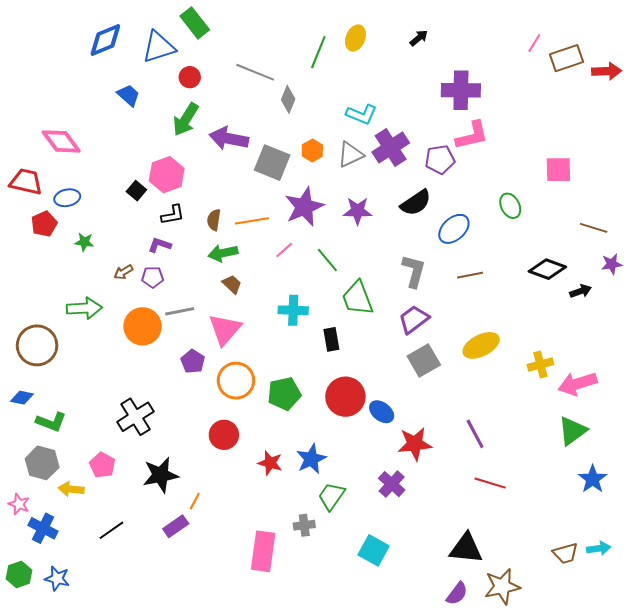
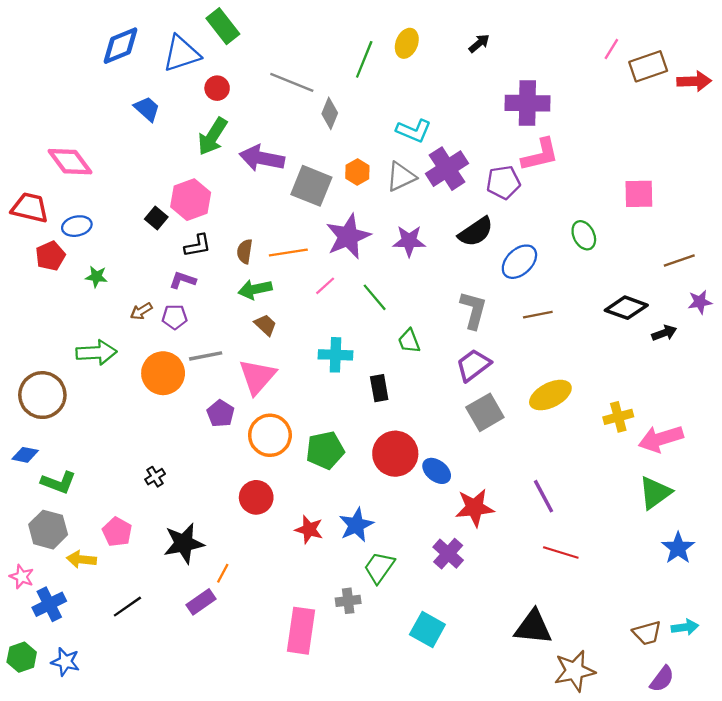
brown line: (594, 228) -> (679, 261), turned -36
green trapezoid: (358, 298) -> (409, 341), size x0.6
black cross: (135, 417) -> (155, 477), size x0.5
blue cross: (43, 528) -> (49, 604), turned 36
purple semicircle: (457, 594) -> (662, 679), moved

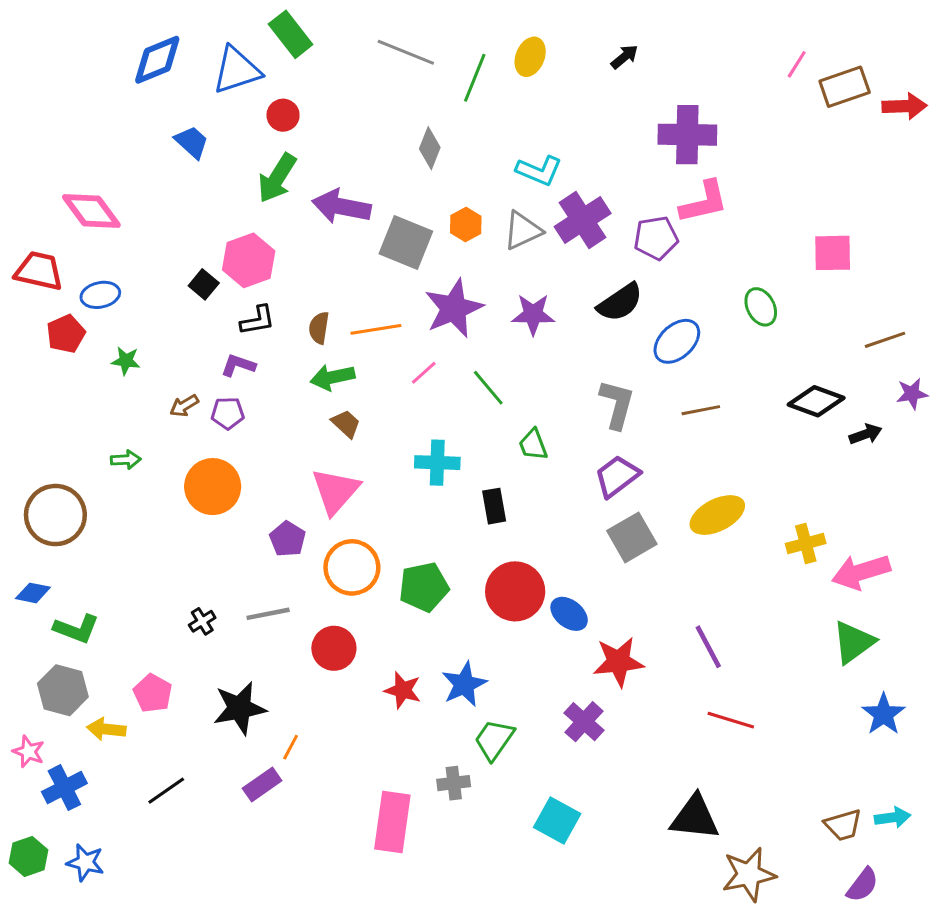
gray line: (292, 82) -> (406, 52), moved
green arrow: (96, 353) -> (126, 460), size x0.6
gray line: (206, 356) -> (268, 614), moved

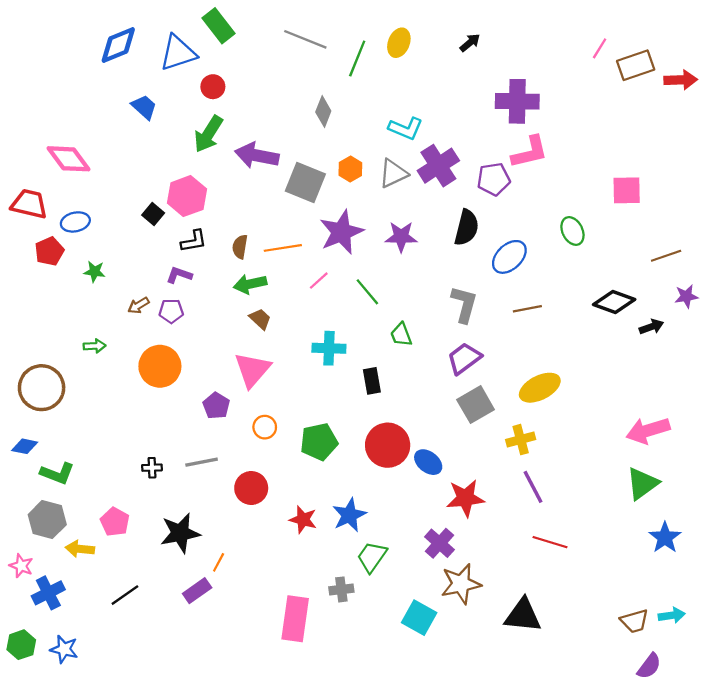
black semicircle: (620, 302) -> (467, 228), turned -42
yellow cross: (806, 543) -> (521, 440), moved
orange circle: (352, 567) -> (265, 427), size x0.6
black cross: (202, 621) -> (152, 468), turned 30
brown star: (749, 874) -> (461, 584), moved

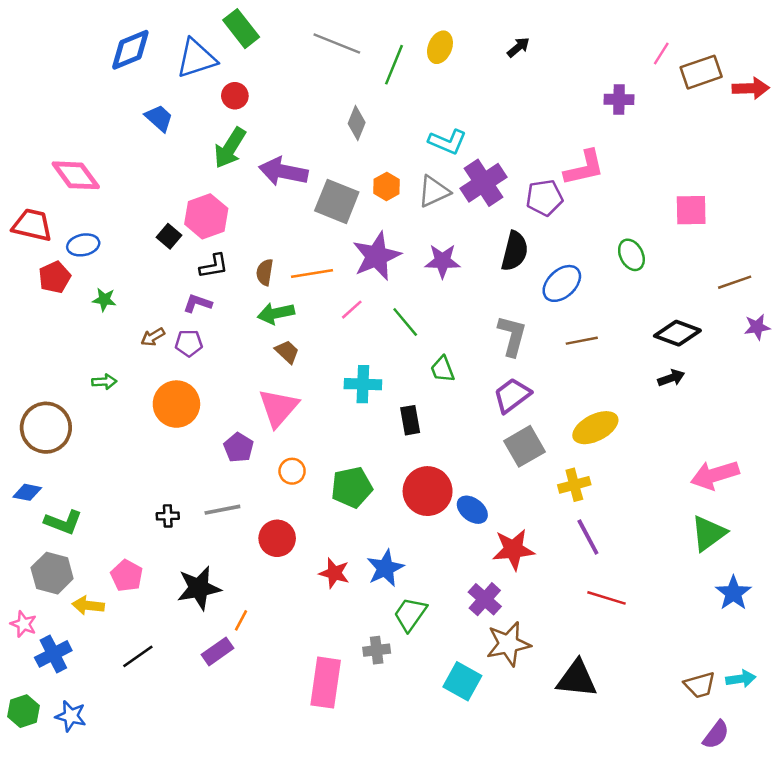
purple cross: (517, 101) -> (619, 99), moved, size x0.6
black arrow: (651, 327) -> (671, 378), moved

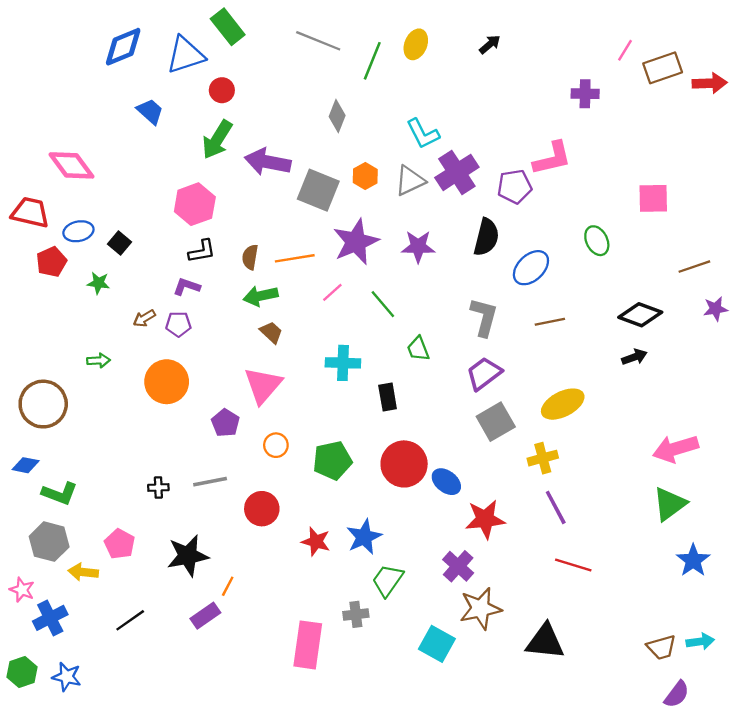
cyan L-shape: (447, 142) -> (423, 134), turned 40
black square: (169, 236) -> (120, 243), moved

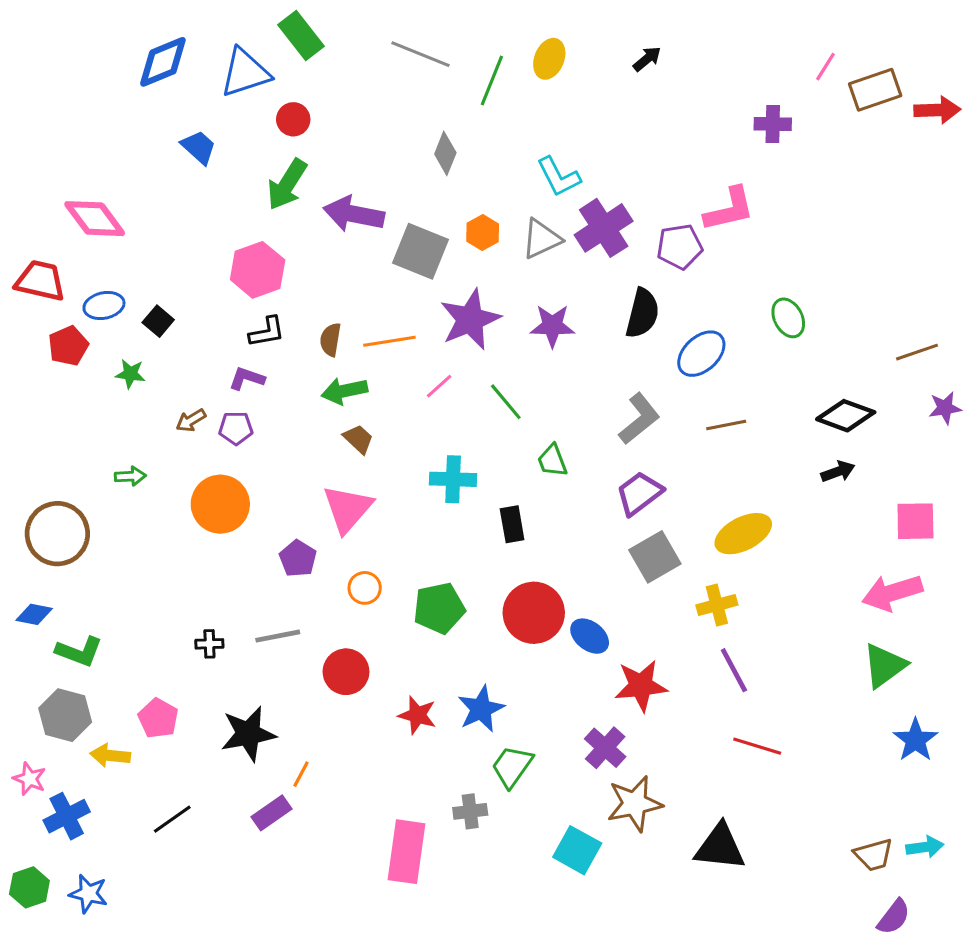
pink square: (653, 198) -> (915, 521), moved
gray L-shape: (484, 317) -> (639, 419), turned 36

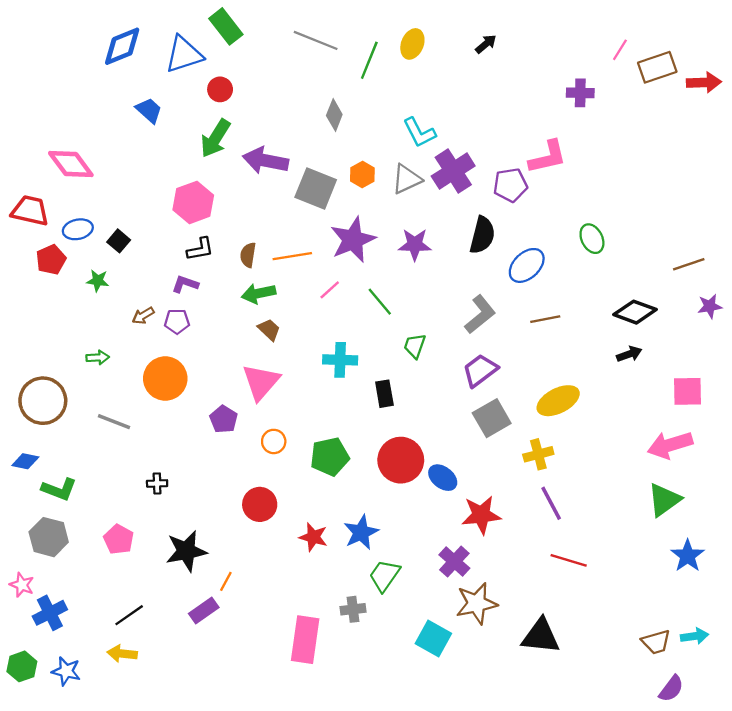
green trapezoid: (552, 461) -> (415, 346), turned 40
gray line: (278, 636) -> (114, 422), moved, turned 32
yellow arrow: (110, 756) -> (122, 654), moved

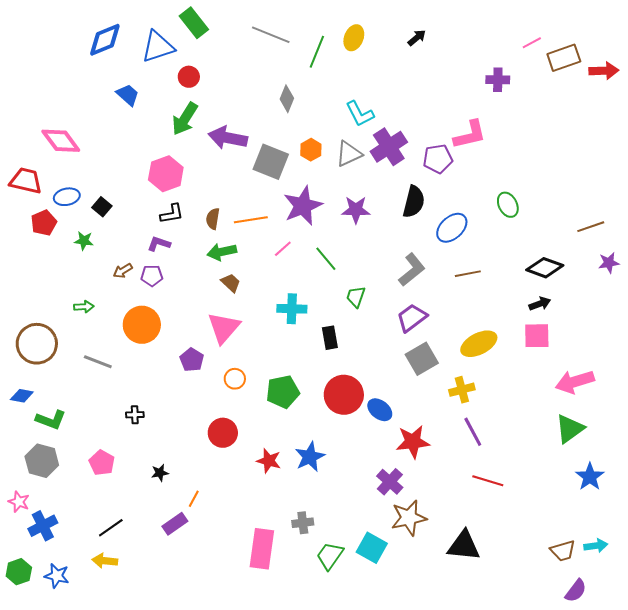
pink line: (620, 50) -> (532, 43), turned 30
pink square: (688, 391) -> (537, 336), moved
black star: (186, 551) -> (160, 473), size x0.5
green trapezoid: (384, 576) -> (330, 556), moved

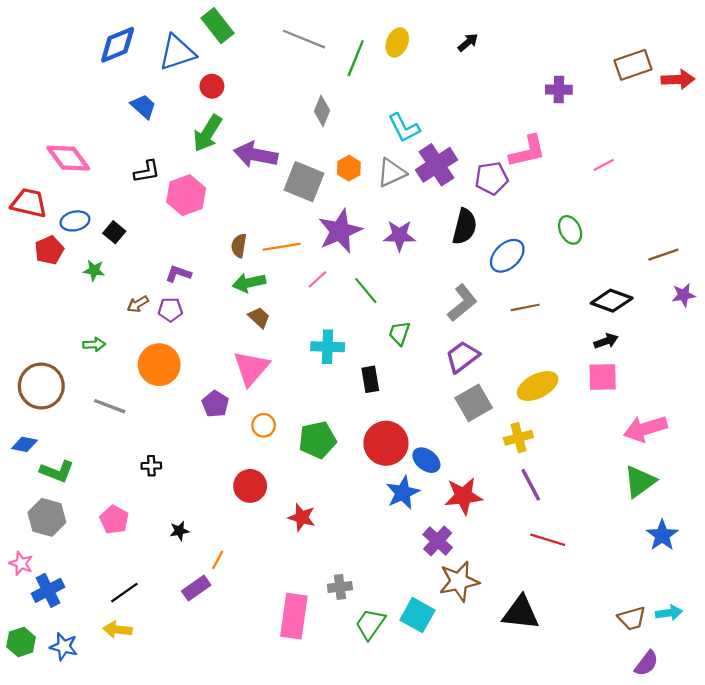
pink line: (532, 43) -> (604, 165), moved
black L-shape: (172, 214) -> (147, 172), moved
blue star: (310, 457) -> (403, 493), moved

